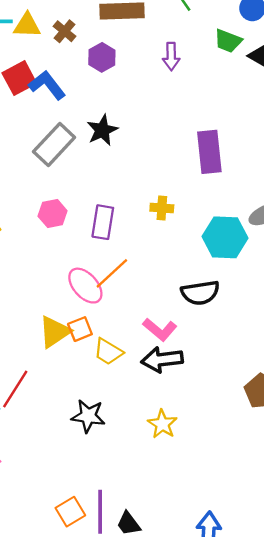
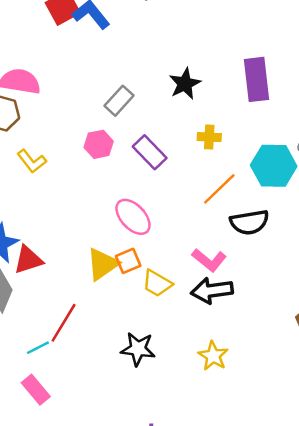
black star: (102, 130) -> (185, 84), moved
gray rectangle: (54, 144) -> (119, 101), moved, size x0.7
purple rectangle: (103, 222) -> (150, 152), turned -52
orange line: (112, 273) -> (219, 189), moved

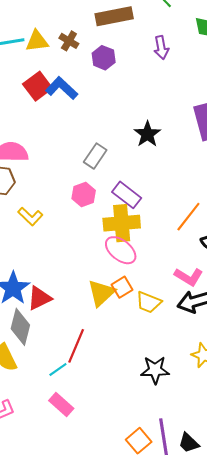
yellow cross: (209, 137) -> (122, 223), moved, size x1.8
black star: (138, 349) -> (155, 370), moved

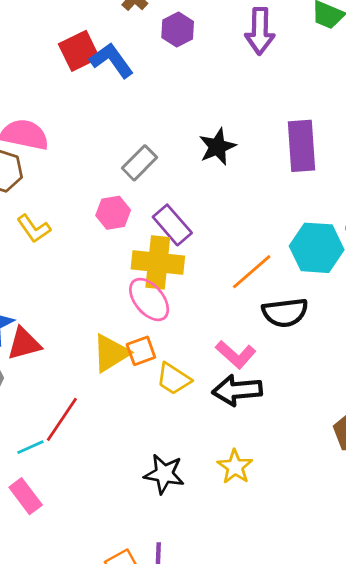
purple arrow: (161, 48) -> (260, 31), size x1.4

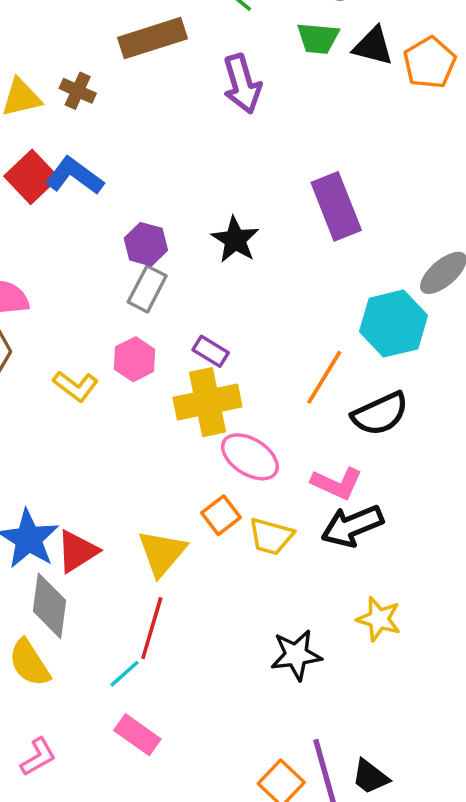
purple hexagon: (178, 29) -> (146, 244), moved
purple rectangle: (172, 225) -> (211, 351), size x0.7
yellow L-shape: (34, 229) -> (76, 386), moved
pink ellipse: (149, 299) -> (250, 457), moved
yellow triangle: (111, 353) -> (162, 553), moved

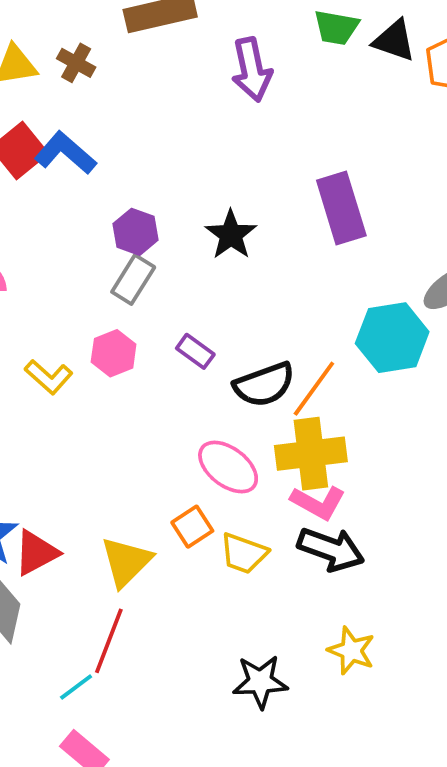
yellow cross: (208, 402) -> (311, 454), moved
black semicircle: (380, 414) -> (264, 385), moved
black arrow: (352, 526) -> (331, 549), turned -142

